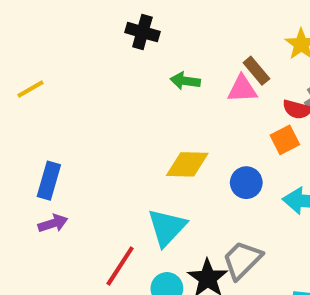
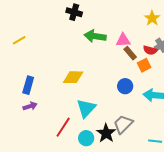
brown rectangle: (256, 71) -> (130, 53), moved
green arrow: (185, 81) -> (95, 36), size x1.5
yellow diamond: (187, 164) -> (73, 77), moved

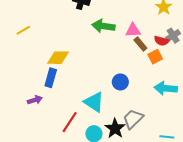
yellow diamond: (73, 77) -> (58, 58), moved
blue rectangle: (28, 85) -> (51, 78), moved
blue circle: (125, 86) -> (120, 82), moved
cyan triangle: (86, 108) -> (94, 102), turned -40

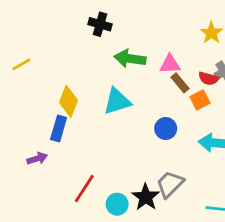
yellow diamond: (58, 58) -> (69, 101), turned -70
blue circle: (120, 82) -> (166, 129), moved
cyan triangle: (94, 102) -> (117, 101), moved, turned -50

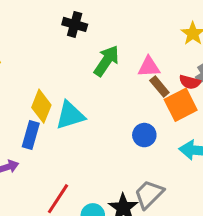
green arrow: (130, 59) -> (106, 61), turned 116
orange square: (200, 100) -> (181, 105), size x1.5
cyan triangle: (117, 101) -> (70, 115), moved

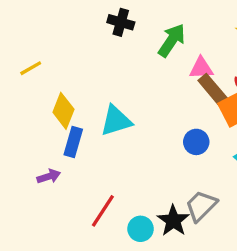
green arrow: (106, 61) -> (172, 40), moved
brown rectangle: (159, 87) -> (213, 89), size x1.4
yellow diamond: (41, 106) -> (63, 111), moved

